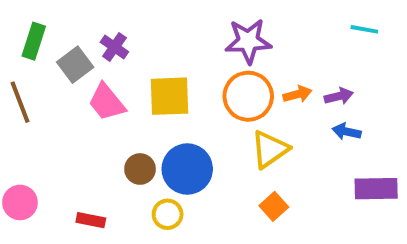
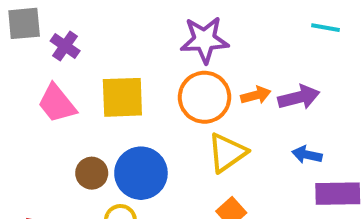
gray square: (75, 65) -> (24, 23), moved, turned 32
purple arrow: (339, 96) -> (299, 97), size x1.4
blue arrow: (347, 132) -> (307, 155), moved

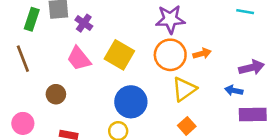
yellow square: (122, 97) -> (119, 55), turned 32
purple arrow: (299, 97) -> (252, 68), moved
brown circle: (92, 173) -> (56, 94), moved

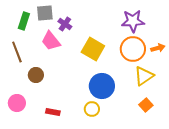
pink trapezoid: (79, 59) -> (51, 41), moved
brown circle: (56, 94) -> (36, 75), moved

